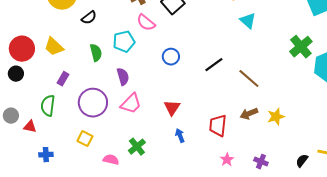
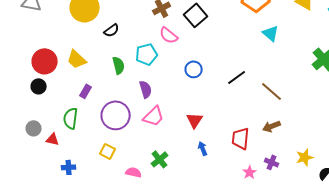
yellow star: (276, 117) -> (305, 157), moved
purple cross: (261, 162) -> (272, 162), moved

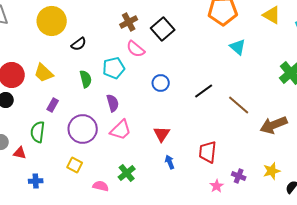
brown arrow: (272, 126) -> (274, 125), moved, size x1.5

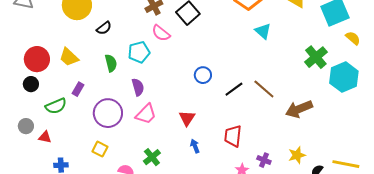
blue circle: (161, 83) -> (203, 75), moved
black line: (204, 91) -> (234, 89), moved
green semicircle: (38, 132) -> (56, 106), moved, turned -120

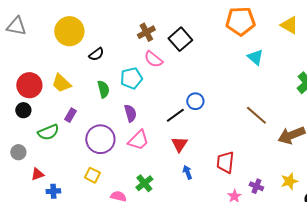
black line: (234, 89) -> (175, 115), moved
red triangle: (45, 137) -> (37, 174), moved, turned -32

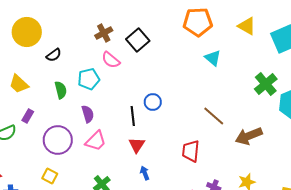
black line: (175, 115) -> (133, 116), turned -60
red trapezoid: (225, 162) -> (191, 151), moved

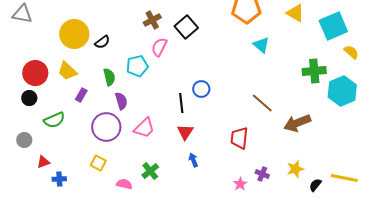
yellow circle: (27, 32) -> (74, 34), moved
pink semicircle: (111, 60) -> (159, 47), turned 78
green cross: (266, 84) -> (314, 71), turned 35
purple semicircle: (88, 114) -> (121, 101), moved
purple rectangle: (28, 116) -> (81, 95), moved

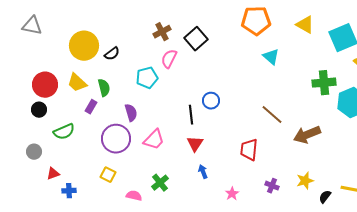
green semicircle: (109, 77) -> (104, 88), moved
pink star: (240, 184) -> (232, 194), moved

